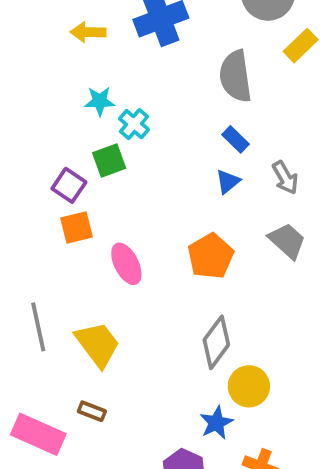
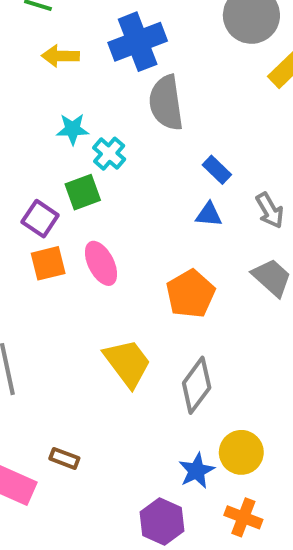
gray semicircle: (235, 76) -> (166, 103), moved
blue triangle: (228, 181) -> (209, 215), turned 44
pink ellipse: (126, 264) -> (101, 263), moved
yellow trapezoid: (98, 344) -> (127, 363), moved
yellow circle: (249, 386) -> (241, 452), moved

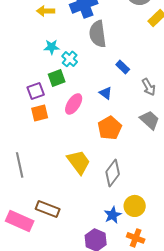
blue triangle: (209, 215) -> (106, 93), moved, turned 32
purple square: (40, 219) -> (36, 91), turned 36
pink ellipse: (101, 263) -> (74, 104), moved, turned 60
brown rectangle: (64, 458) -> (48, 209), size x1.6

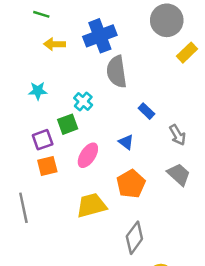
cyan star: (52, 47) -> (38, 91), moved
yellow trapezoid: (79, 162) -> (92, 205), moved, turned -68
gray line: (20, 165) -> (23, 208), moved

